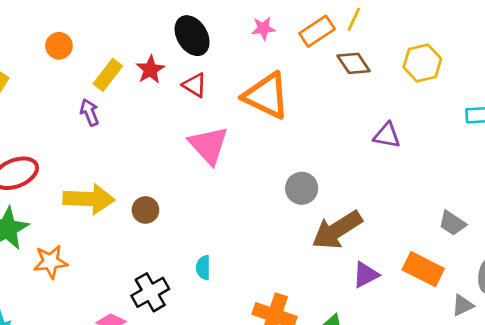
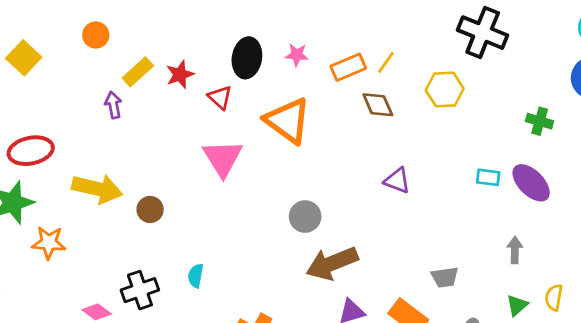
black ellipse: (192, 36) -> (247, 58), moved, turned 30
yellow hexagon: (422, 63) -> (445, 90), moved
gray trapezoid: (452, 223) -> (445, 277), turned -52

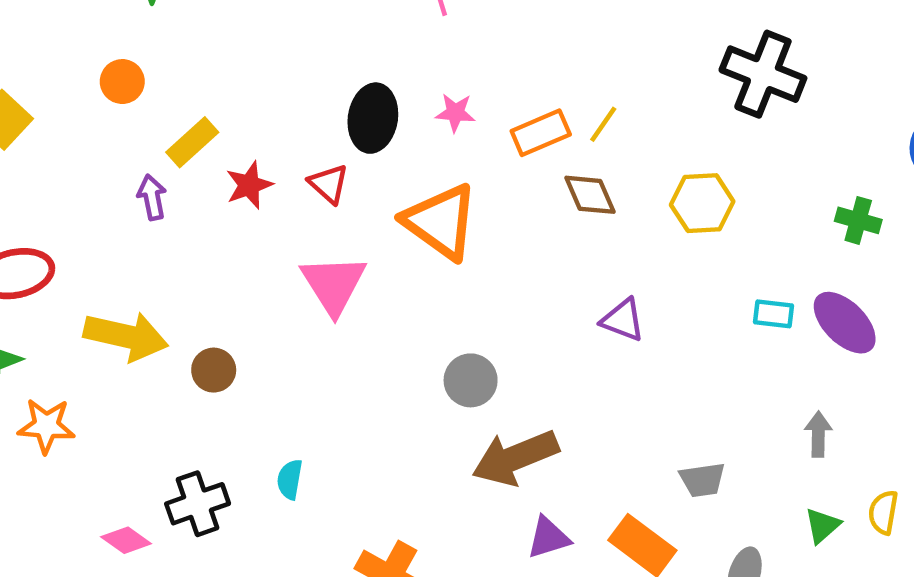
red star: (180, 75) -> (249, 185), moved
yellow hexagon: (445, 90) -> (702, 203), moved

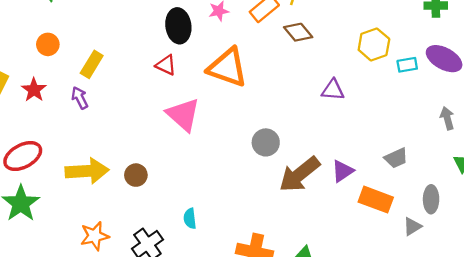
red star: (249, 185) -> (34, 90), moved
yellow hexagon: (702, 203) -> (374, 44), moved
orange star: (46, 426) -> (95, 236), moved
purple triangle: (548, 538) -> (343, 171), moved

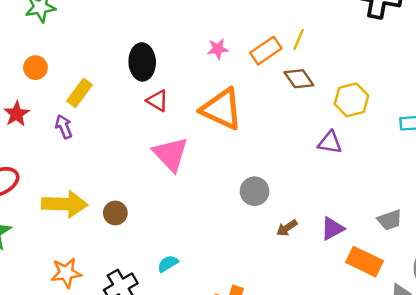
black ellipse: (178, 26) -> (142, 62), moved
yellow hexagon: (374, 44) -> (351, 100), moved
brown arrow: (299, 174) -> (287, 228), size x0.5
cyan semicircle: (190, 218) -> (168, 264), turned 60

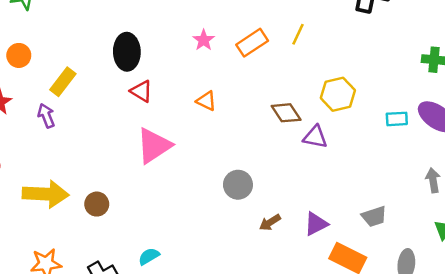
yellow line: (299, 39) -> (298, 34), moved
pink star: (218, 49) -> (204, 40), turned -30
brown diamond: (299, 79) -> (286, 113), moved
orange triangle: (222, 109) -> (206, 101), size x0.5
pink triangle: (171, 154) -> (154, 146), turned 39

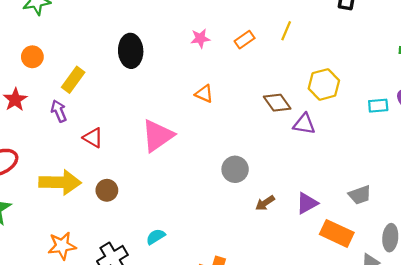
pink star: (204, 40) -> (200, 38), turned 30
orange rectangle: (252, 43) -> (245, 40), size x0.7
red triangle: (141, 91) -> (93, 138), moved

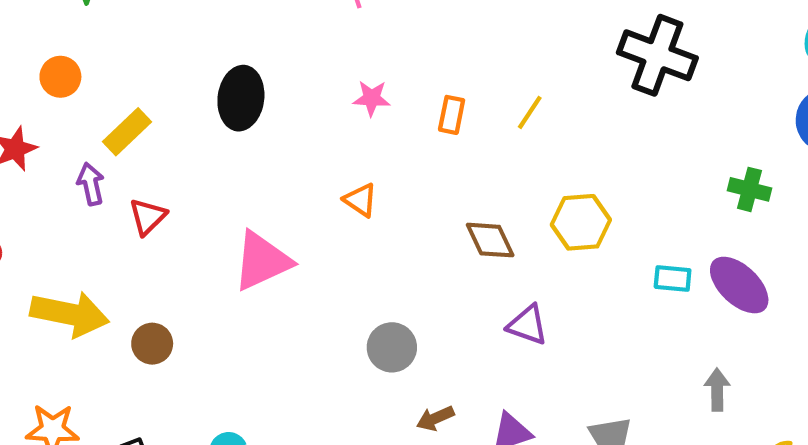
orange rectangle: (245, 40) -> (452, 115), turned -54
purple triangle: (304, 124) -> (528, 325), moved
red triangle: (93, 138) -> (148, 217), moved, turned 35

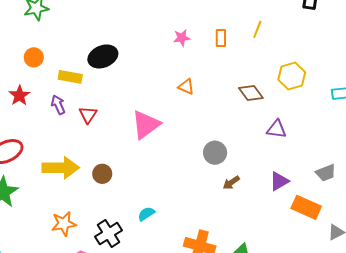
black ellipse: (241, 98) -> (103, 56), moved, turned 72
yellow rectangle: (127, 132) -> (70, 77), turned 65
brown arrow: (435, 418) -> (231, 183), moved

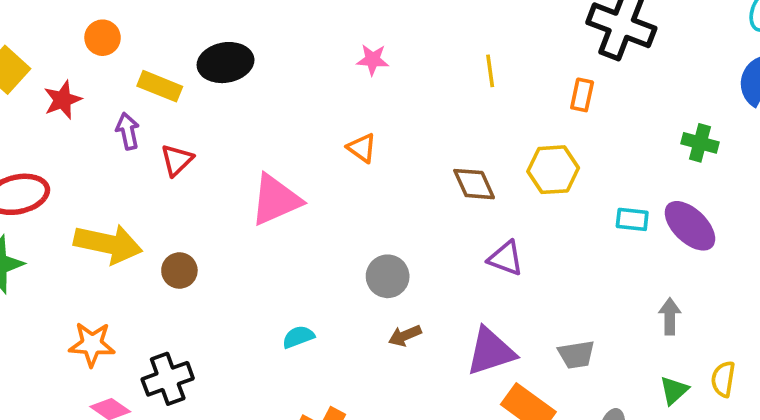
yellow line: (257, 29) -> (490, 71), moved, turned -42
orange rectangle: (221, 38) -> (582, 95), moved
purple triangle: (279, 181) -> (491, 351), size x1.4
cyan semicircle: (146, 214) -> (298, 337), moved

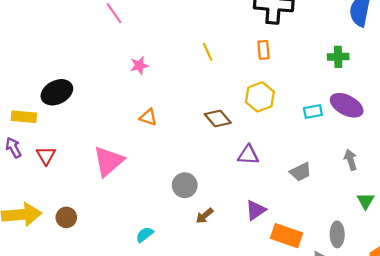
purple triangle: (491, 351) -> (256, 210), size x0.7
gray trapezoid: (576, 354) -> (301, 172), moved

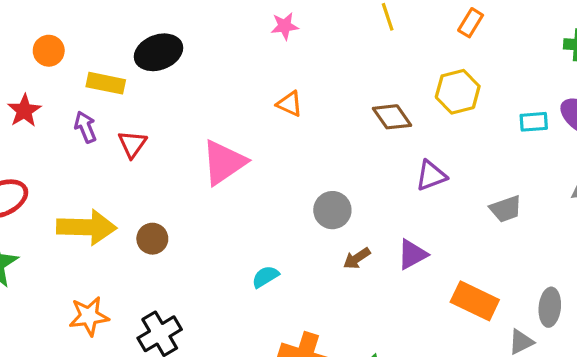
orange rectangle: (263, 50) -> (471, 23), turned 30
purple triangle: (248, 155) -> (431, 176), turned -30
purple triangle: (256, 210) -> (412, 254), moved

